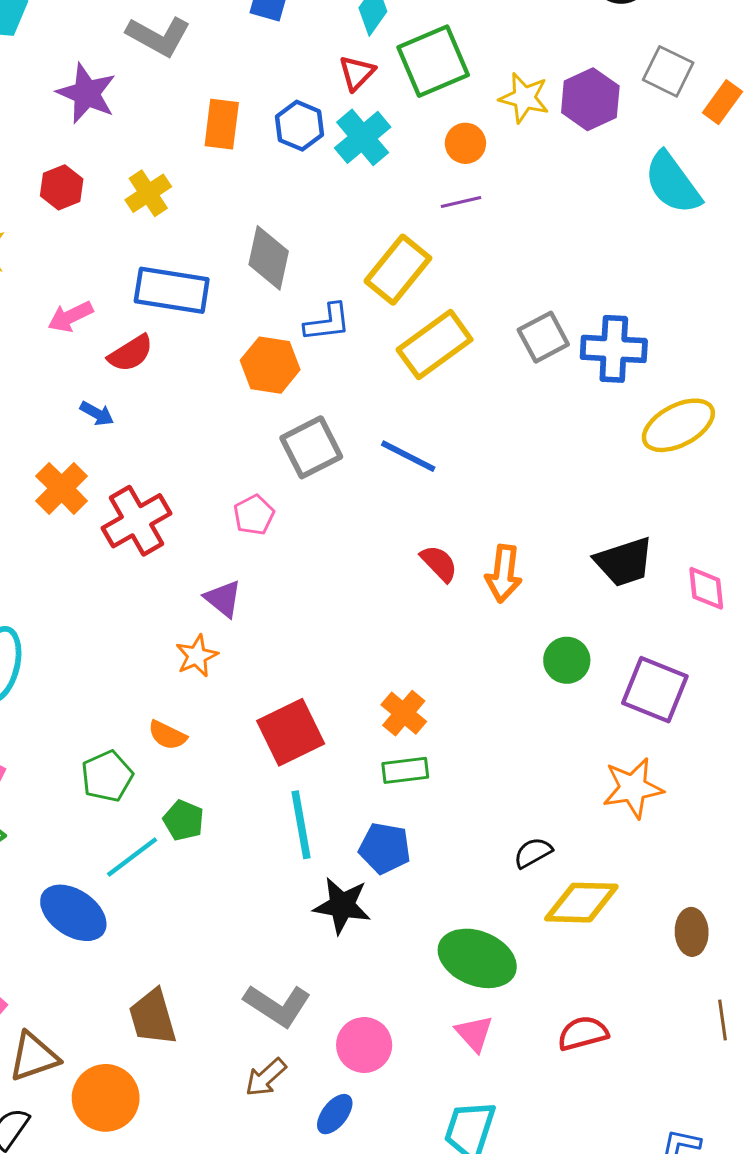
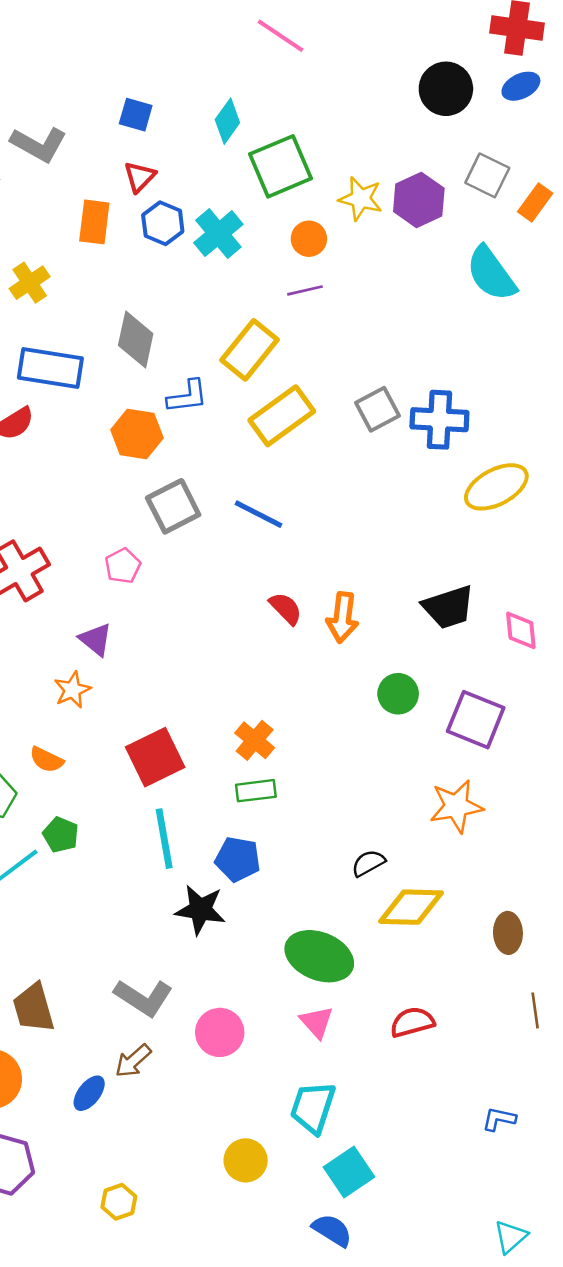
red triangle: (357, 73) -> (140, 177), moved
blue ellipse: (335, 1114) -> (89, 1093), moved

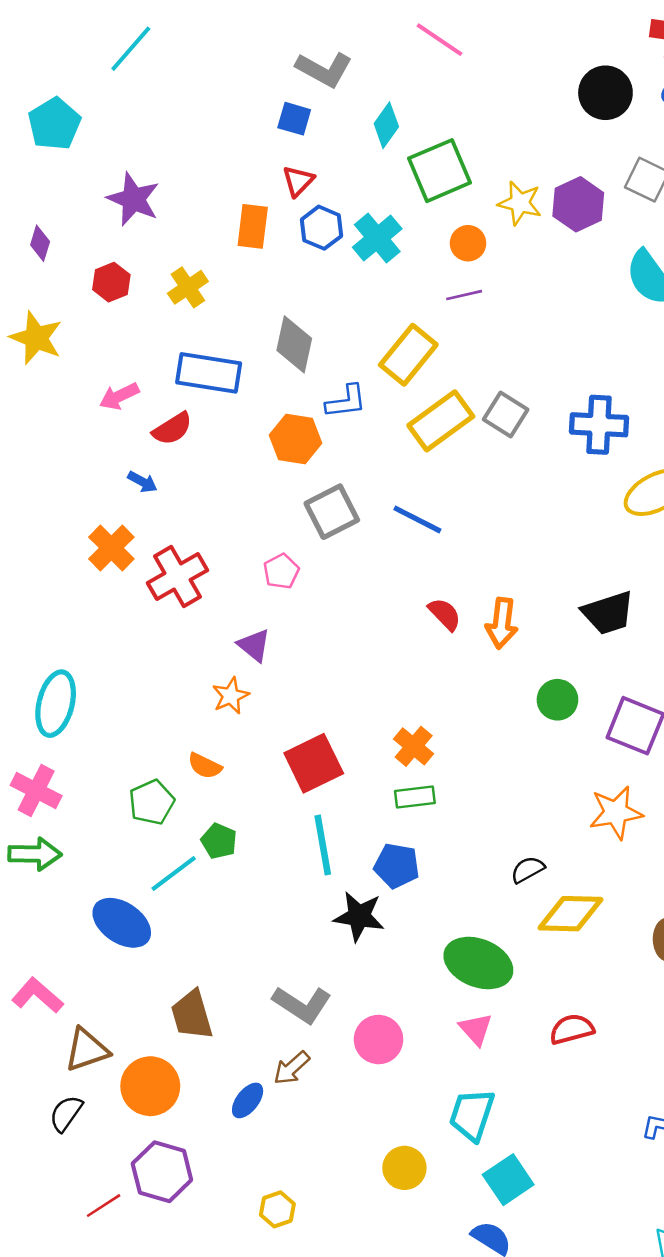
gray L-shape: (39, 144) -> (324, 69), moved
gray square: (377, 409) -> (506, 414), moved, turned -30

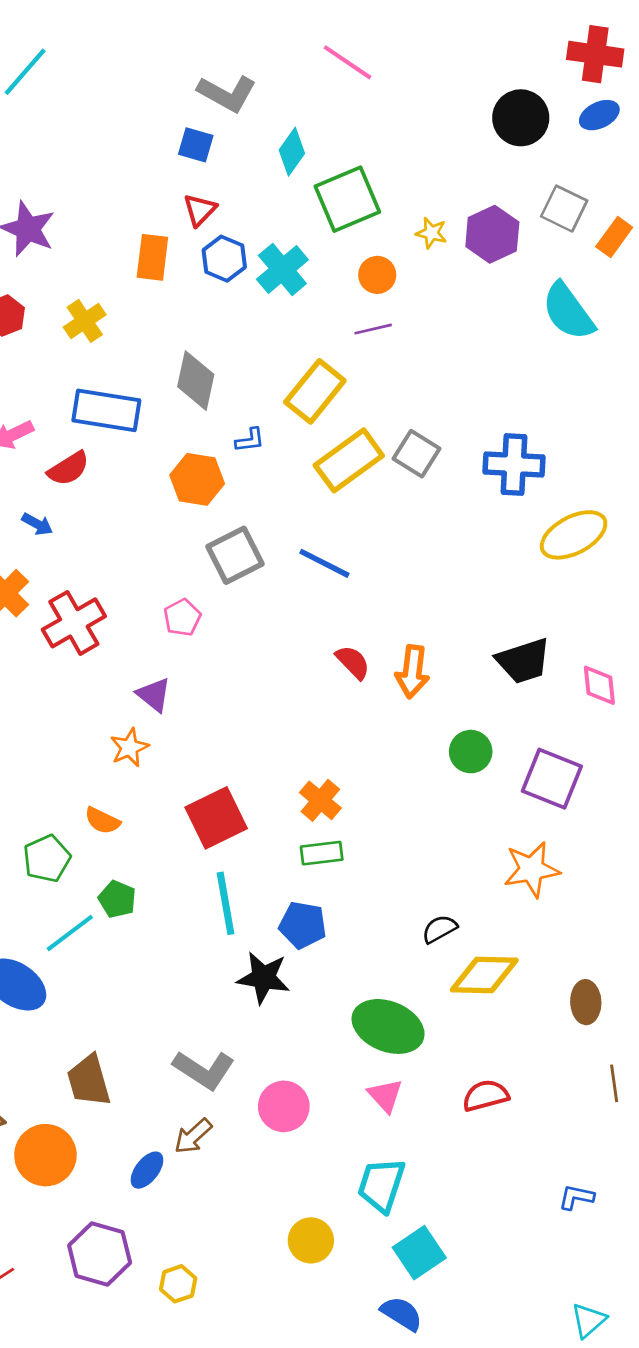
yellow star: (520, 203) -> (431, 233), size x0.7
blue L-shape: (346, 401) -> (250, 440), size x0.7
purple hexagon: (162, 1172) -> (100, 1254), moved

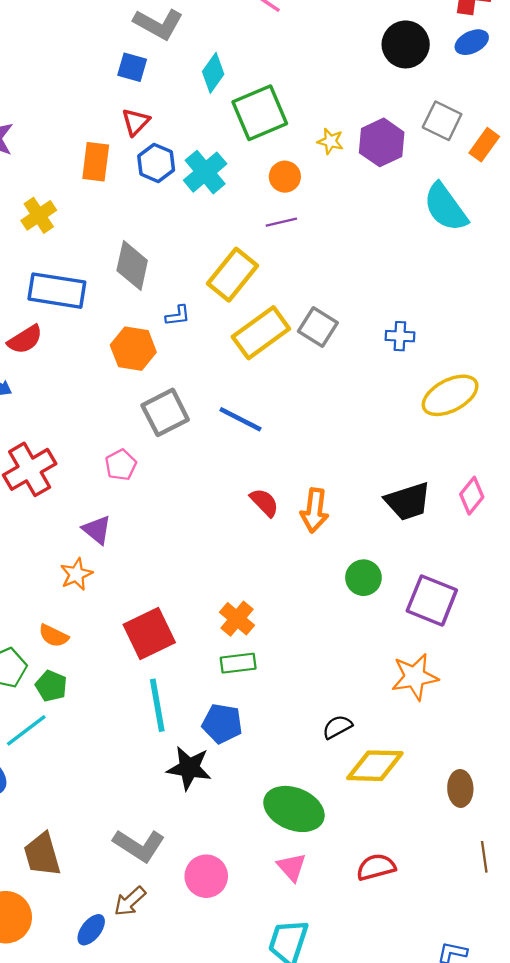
blue cross: (514, 464) -> (400, 336), size x0.6
pink diamond: (599, 685) -> (472, 496), moved, turned 45
green pentagon: (117, 899) -> (51, 686), moved

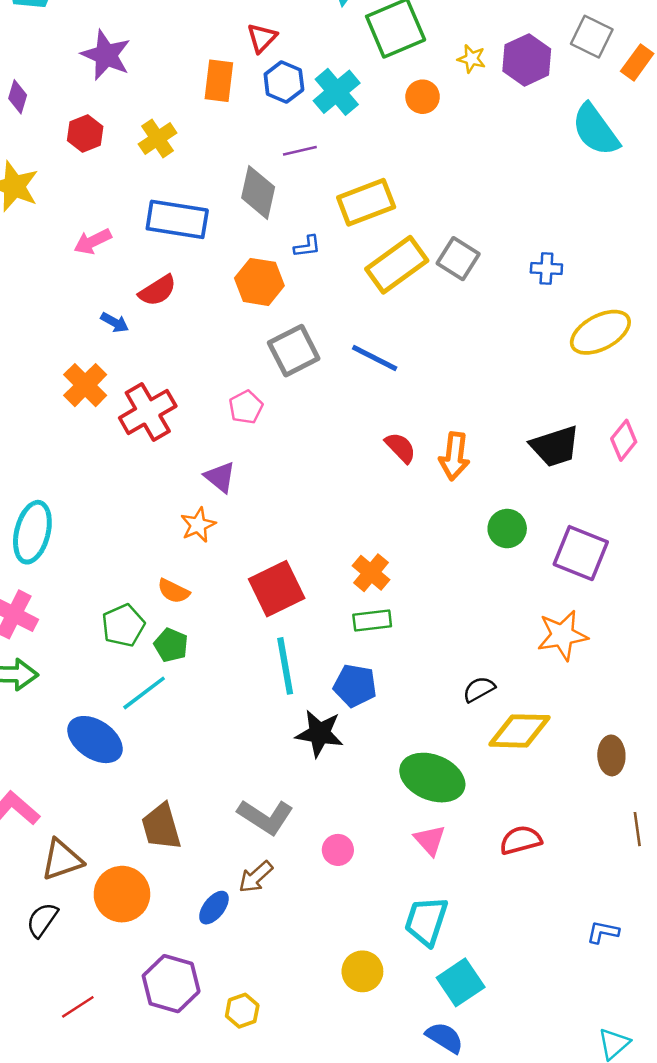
purple line: (281, 222) -> (300, 151), moved
yellow rectangle: (232, 275) -> (366, 202), turned 30
red semicircle: (25, 340) -> (158, 291), moved
pink circle: (206, 876) -> (338, 850), size x0.7

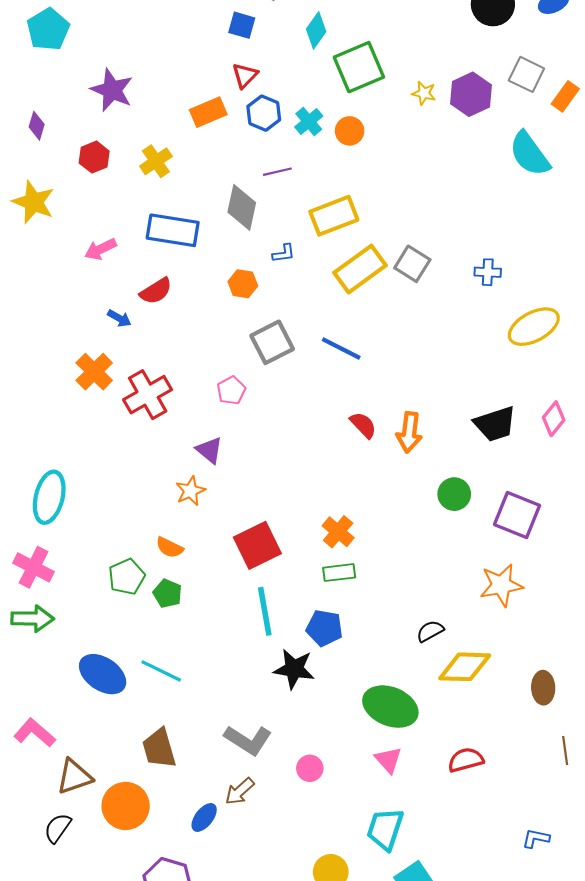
orange rectangle: (219, 81) -> (208, 112), turned 60
cyan cross: (337, 92) -> (309, 121), size x0.7
orange circle: (423, 97) -> (350, 131), moved
orange hexagon: (259, 282) -> (243, 284), size x0.7
cyan line: (144, 693) -> (161, 671), moved, turned 63

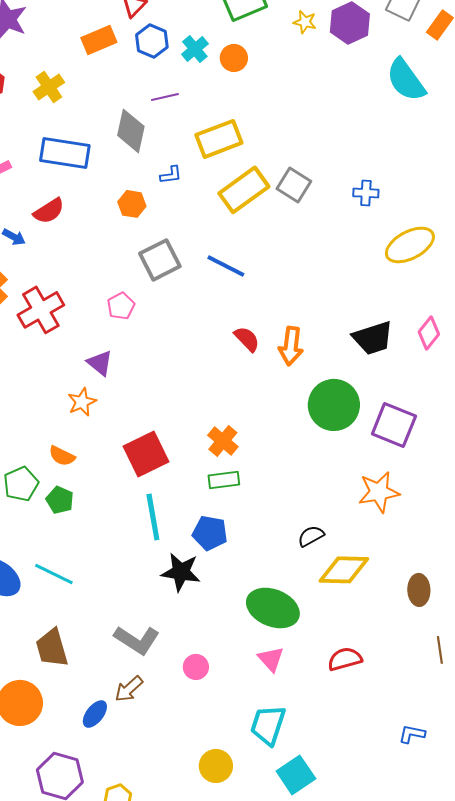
green circle: (454, 494) -> (334, 405), size x1.6

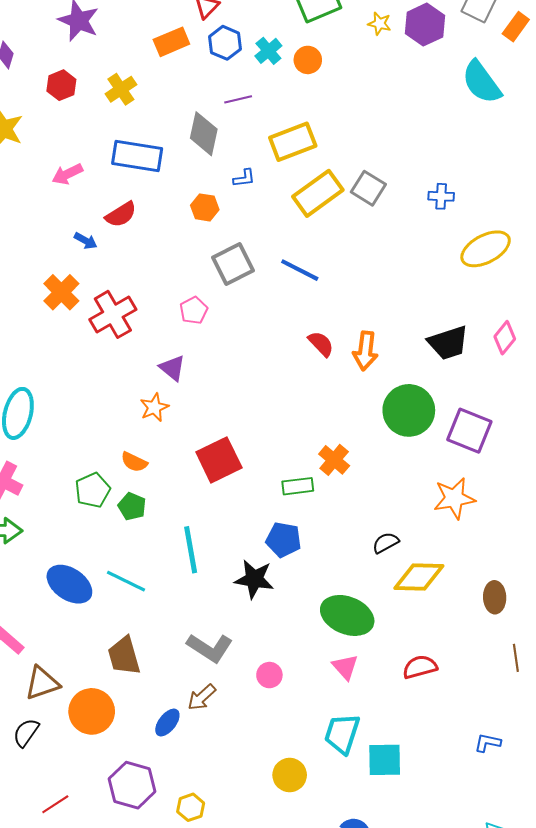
orange cross: (223, 441) -> (334, 460), moved
cyan line: (153, 517) -> (191, 550), moved
cyan square: (296, 775) -> (385, 760), moved, turned 33

